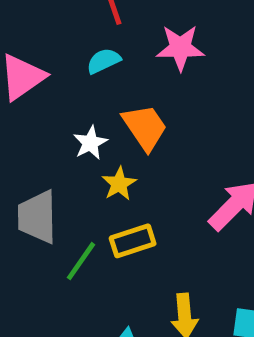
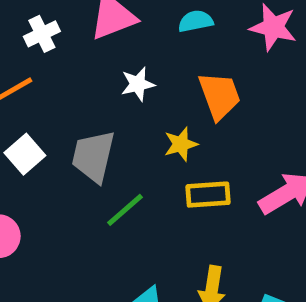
white star: (90, 143) -> (138, 84), moved
yellow rectangle: (133, 241) -> (208, 195), moved

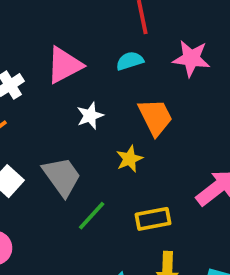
gray trapezoid: (93, 156) -> (62, 176), turned 138
yellow rectangle: (208, 195) -> (153, 219), moved

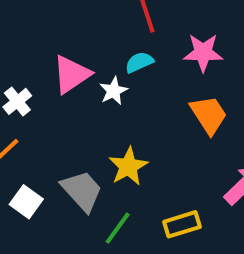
white star: (90, 116) -> (113, 91), moved
orange trapezoid: (155, 117) -> (209, 115), moved
yellow star: (129, 159) -> (128, 166), moved, size x1.4

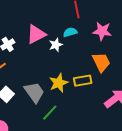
yellow rectangle: (182, 224) -> (83, 81), moved

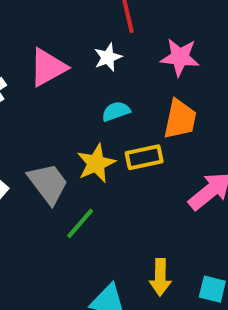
cyan semicircle: (70, 32) -> (116, 111), moved
white star: (56, 45) -> (108, 57), moved
orange trapezoid: (101, 62) -> (180, 119), turned 40

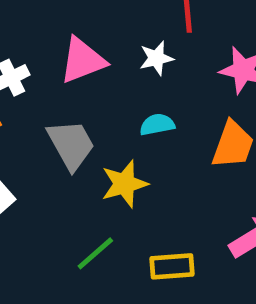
yellow rectangle: (144, 157) -> (172, 266), moved
gray trapezoid: (48, 183) -> (71, 145), moved

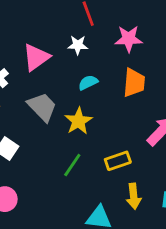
white star: (156, 58) -> (78, 45), turned 30

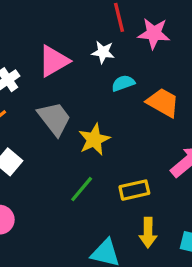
pink star: (129, 39) -> (154, 33), moved
cyan semicircle: (88, 83) -> (123, 83), moved
orange trapezoid: (134, 83) -> (163, 102), turned -72

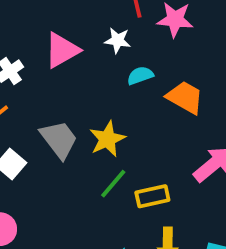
gray trapezoid: (54, 119) -> (59, 139), moved
green line: (82, 189) -> (113, 184), moved

